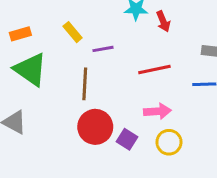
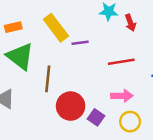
yellow rectangle: (73, 32) -> (56, 28), size x1.6
brown line: (85, 84) -> (48, 79), moved

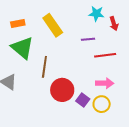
purple line: (80, 43) -> (88, 39), moved
yellow circle: (130, 122) -> (102, 104), moved

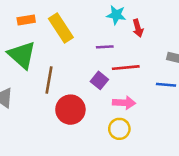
orange rectangle: (18, 23) -> (26, 20), moved
purple square: (83, 100) -> (99, 80), moved

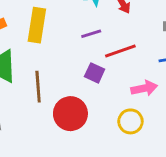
yellow rectangle: (61, 28) -> (37, 25), turned 56
pink arrow: (124, 103) -> (144, 88), moved

